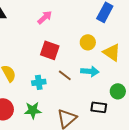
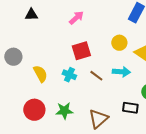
red square: (50, 50) -> (81, 51), turned -36
cyan cross: (39, 82) -> (69, 75), moved, turned 32

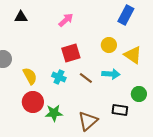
red circle: (34, 110) -> (33, 102), moved

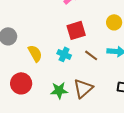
red circle: (33, 102) -> (21, 83), moved
brown triangle: (88, 121) -> (83, 88), moved

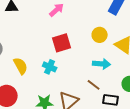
brown line: (91, 55) -> (94, 85), moved

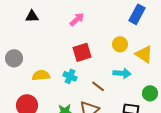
yellow semicircle: (21, 66) -> (41, 75), turned -66
brown line: (94, 85) -> (98, 86), moved

